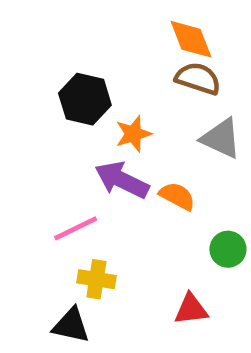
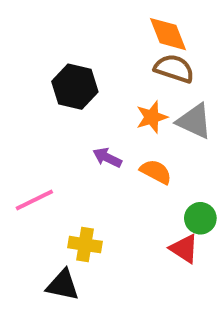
orange star: (133, 134) -> (152, 117), moved
purple arrow: (122, 180) -> (107, 158), size x0.6
pink line: (76, 228) -> (34, 200), moved
red triangle: (191, 309) -> (184, 249), moved, turned 40

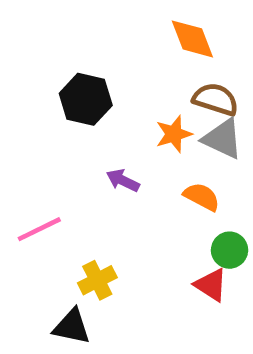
brown semicircle: (174, 68) -> (216, 99), moved
orange semicircle: (156, 172) -> (202, 197), moved
yellow cross: (85, 245) -> (97, 280), turned -36

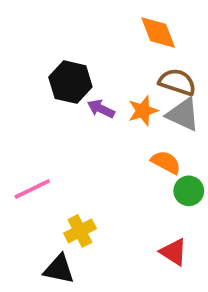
purple arrow: (123, 180) -> (101, 109), moved
green circle: (230, 250) -> (189, 191), moved
red triangle: (211, 285) -> (173, 252), moved

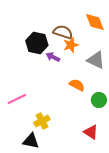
orange diamond: (158, 32) -> (95, 22), moved
brown semicircle: (177, 82) -> (63, 32), moved
orange star: (143, 111) -> (71, 45), moved
orange semicircle: (166, 162) -> (77, 85), moved

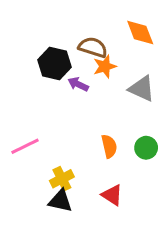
orange semicircle: (77, 85) -> (109, 146), moved, turned 49
red triangle: (91, 132) -> (112, 195), moved
black triangle: (31, 141) -> (60, 201), moved

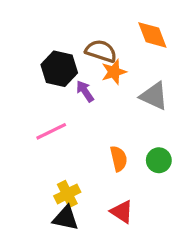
purple arrow: (78, 84) -> (85, 91), turned 30
pink line: (25, 146) -> (51, 131), moved

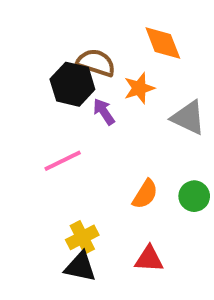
orange diamond: (152, 35) -> (163, 43), moved
brown semicircle: (101, 51) -> (96, 63), moved
orange semicircle: (119, 159) -> (145, 194), turned 45
red triangle: (122, 212) -> (149, 259), turned -30

